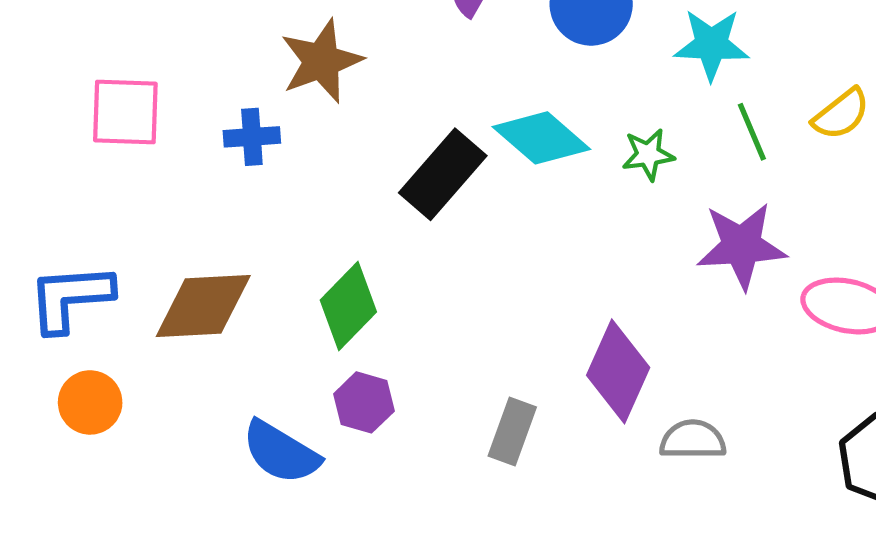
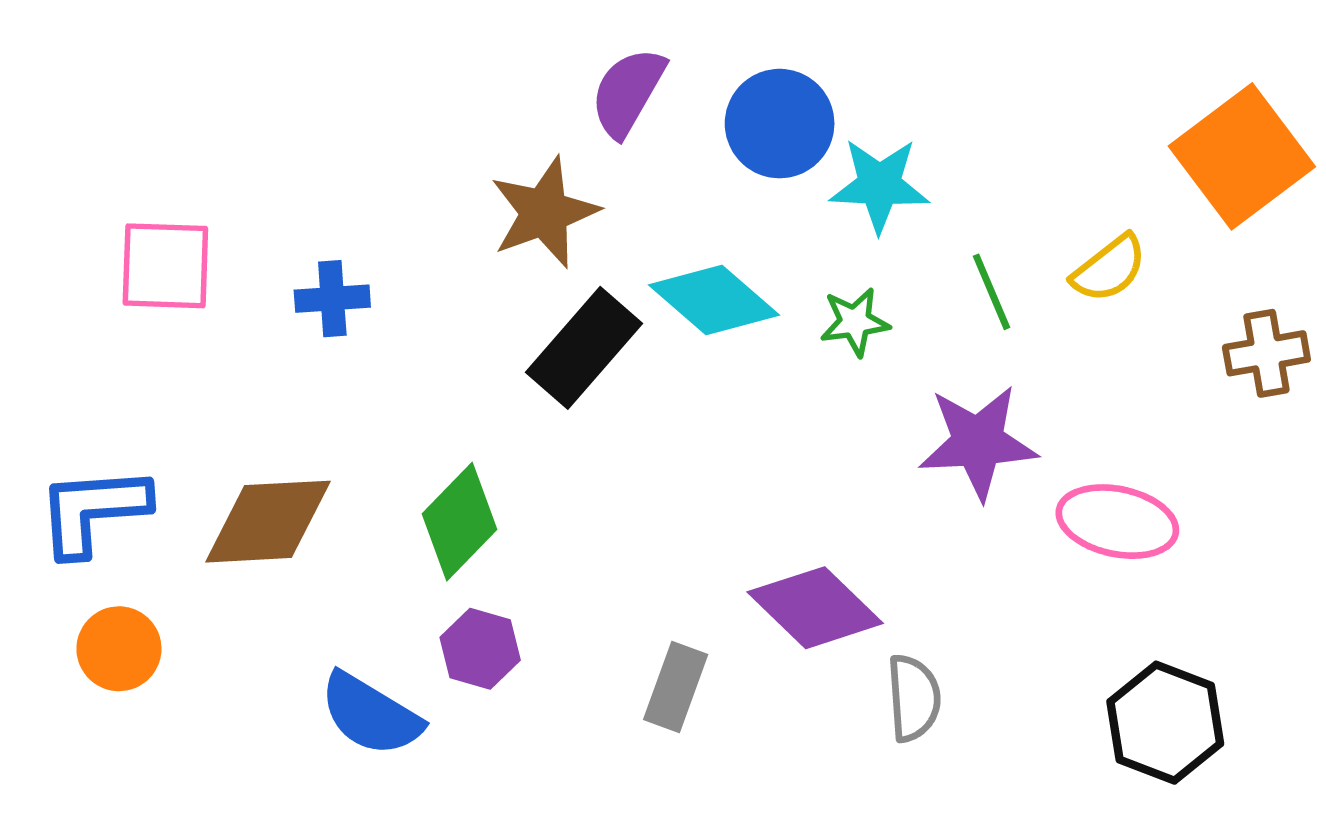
cyan star: (711, 45) -> (879, 185), moved
brown star: (321, 61) -> (544, 212), moved
purple diamond: (618, 371) -> (815, 608), turned -70
gray semicircle: (693, 440) -> (914, 698), turned 86

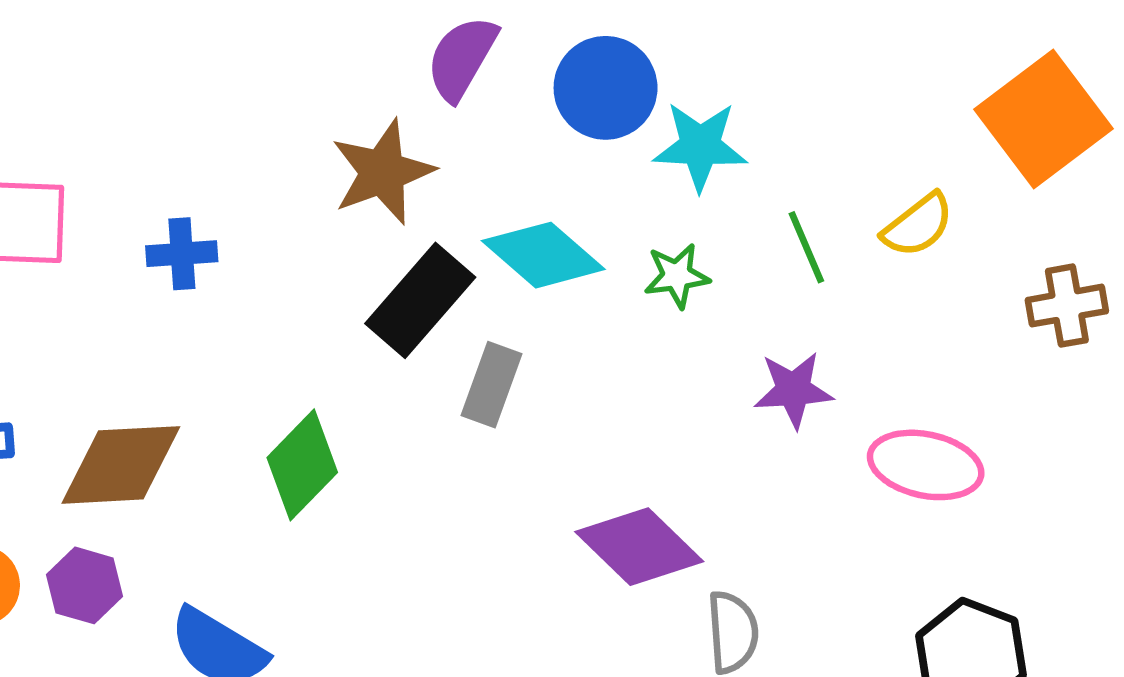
purple star: (978, 442) -> (793, 390), size x0.7
purple hexagon: (480, 649) -> (85, 585), moved
gray rectangle: (676, 687) -> (492, 385), moved

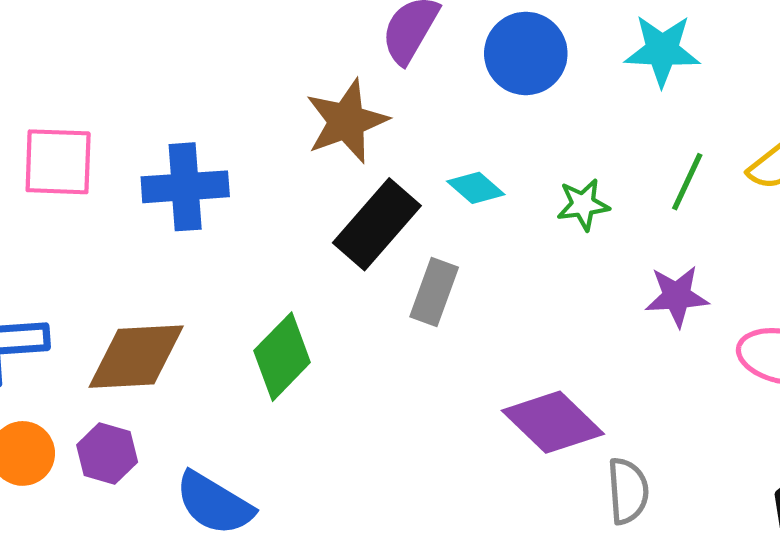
cyan star: (700, 146) -> (662, 50), moved
green line: (806, 247) -> (687, 182), turned 48
blue cross: (182, 254) -> (185, 187), size x1.5
cyan diamond: (543, 255) -> (476, 188), size x0.6

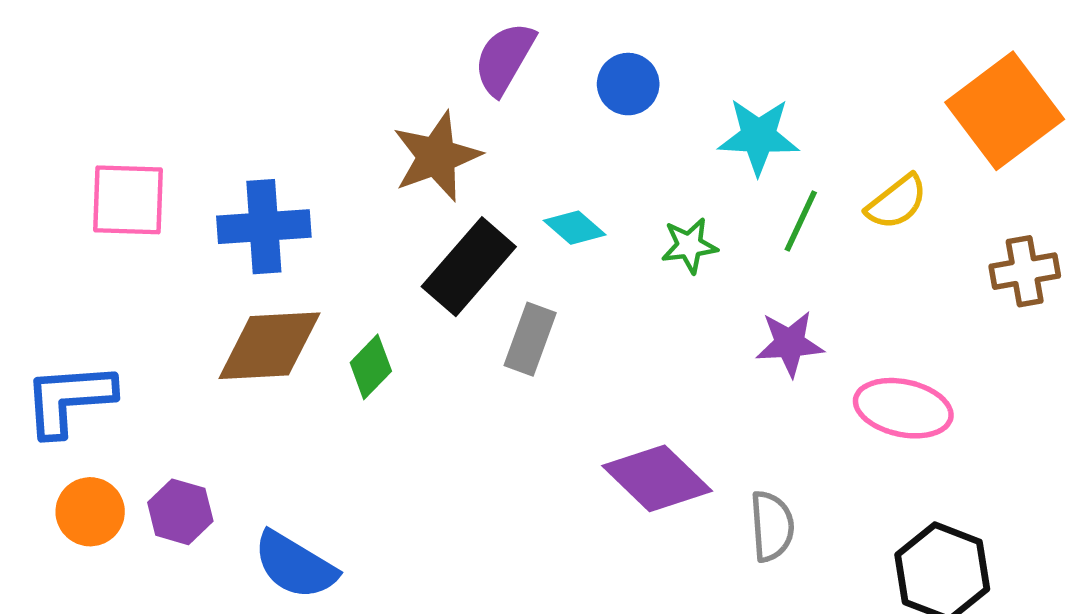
cyan star: (662, 50) -> (758, 136), moved
blue circle: (526, 53) -> (628, 84), size x0.7
brown diamond: (136, 357) -> (269, 346), moved
green diamond: (282, 357) -> (371, 367), moved, size x0.7
gray semicircle: (628, 491) -> (772, 526), moved

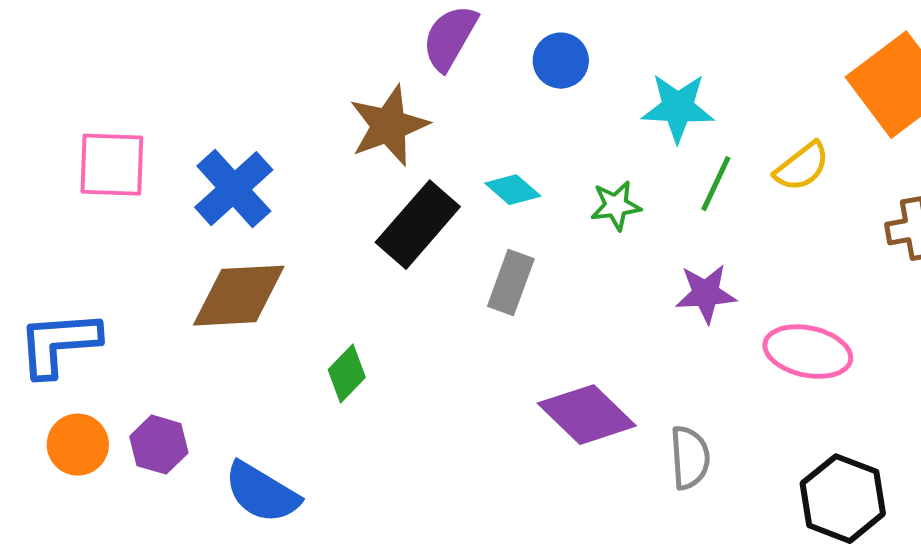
blue cross: (264, 227) -> (234, 189), turned -38
gray rectangle: (530, 339) -> (511, 283), moved
green diamond: (371, 367) -> (347, 374), moved

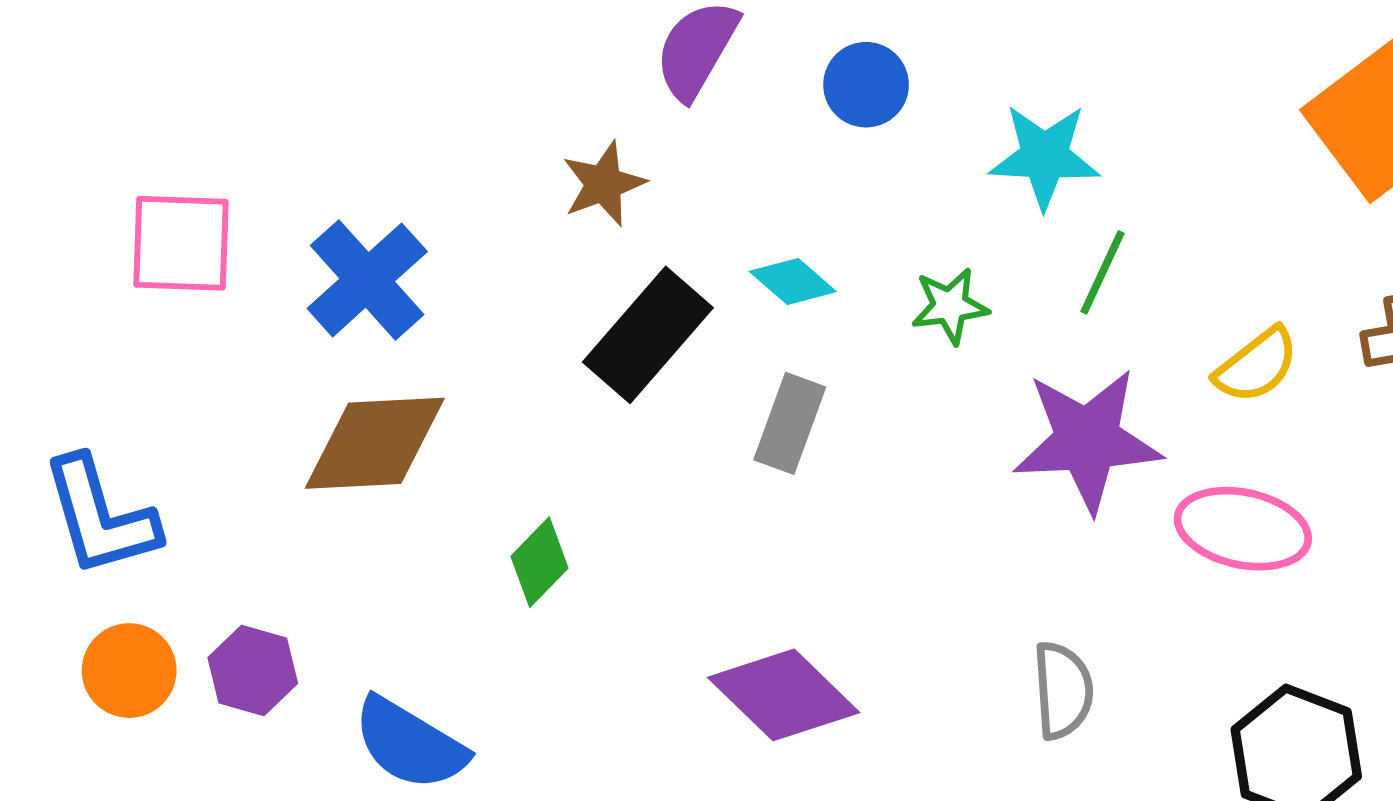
brown star: (389, 126) -> (604, 184), size x0.7
yellow semicircle: (802, 167) -> (1257, 365), moved
purple star: (706, 294) -> (1087, 440), size x1.6
blue L-shape: (59, 344) -> (100, 516), turned -102
purple diamond: (587, 415) -> (784, 695), moved

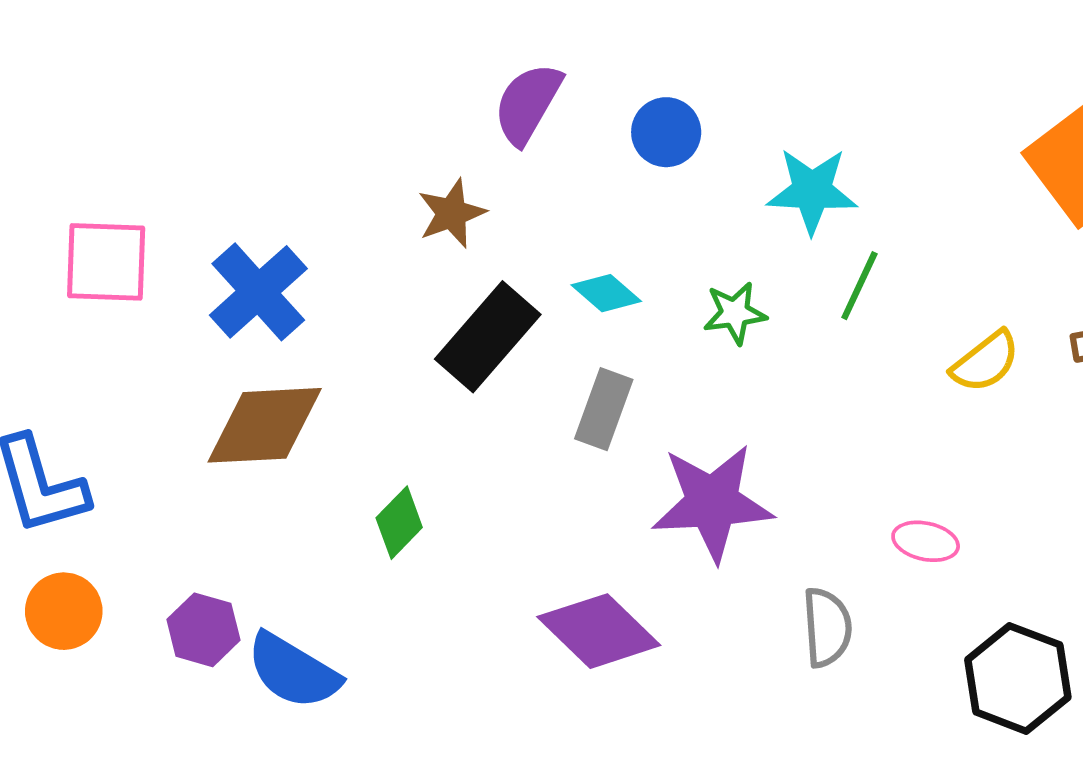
purple star: (1087, 440) -> (712, 503), moved
pink ellipse: (1243, 529) -> (926, 541), moved, size x0.6
purple hexagon: (253, 671) -> (203, 630), moved

